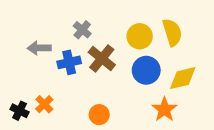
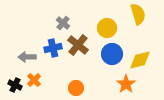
yellow semicircle: (172, 32) -> (138, 14), moved
gray arrow: (39, 48) -> (27, 57), moved

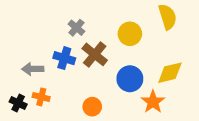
blue cross: (53, 48) -> (64, 58), turned 30
blue circle: (112, 54) -> (130, 79), moved
orange cross: (34, 80) -> (41, 97), turned -32

